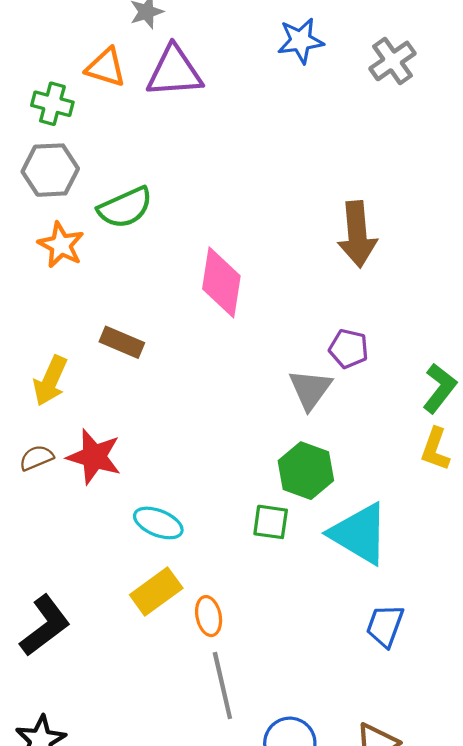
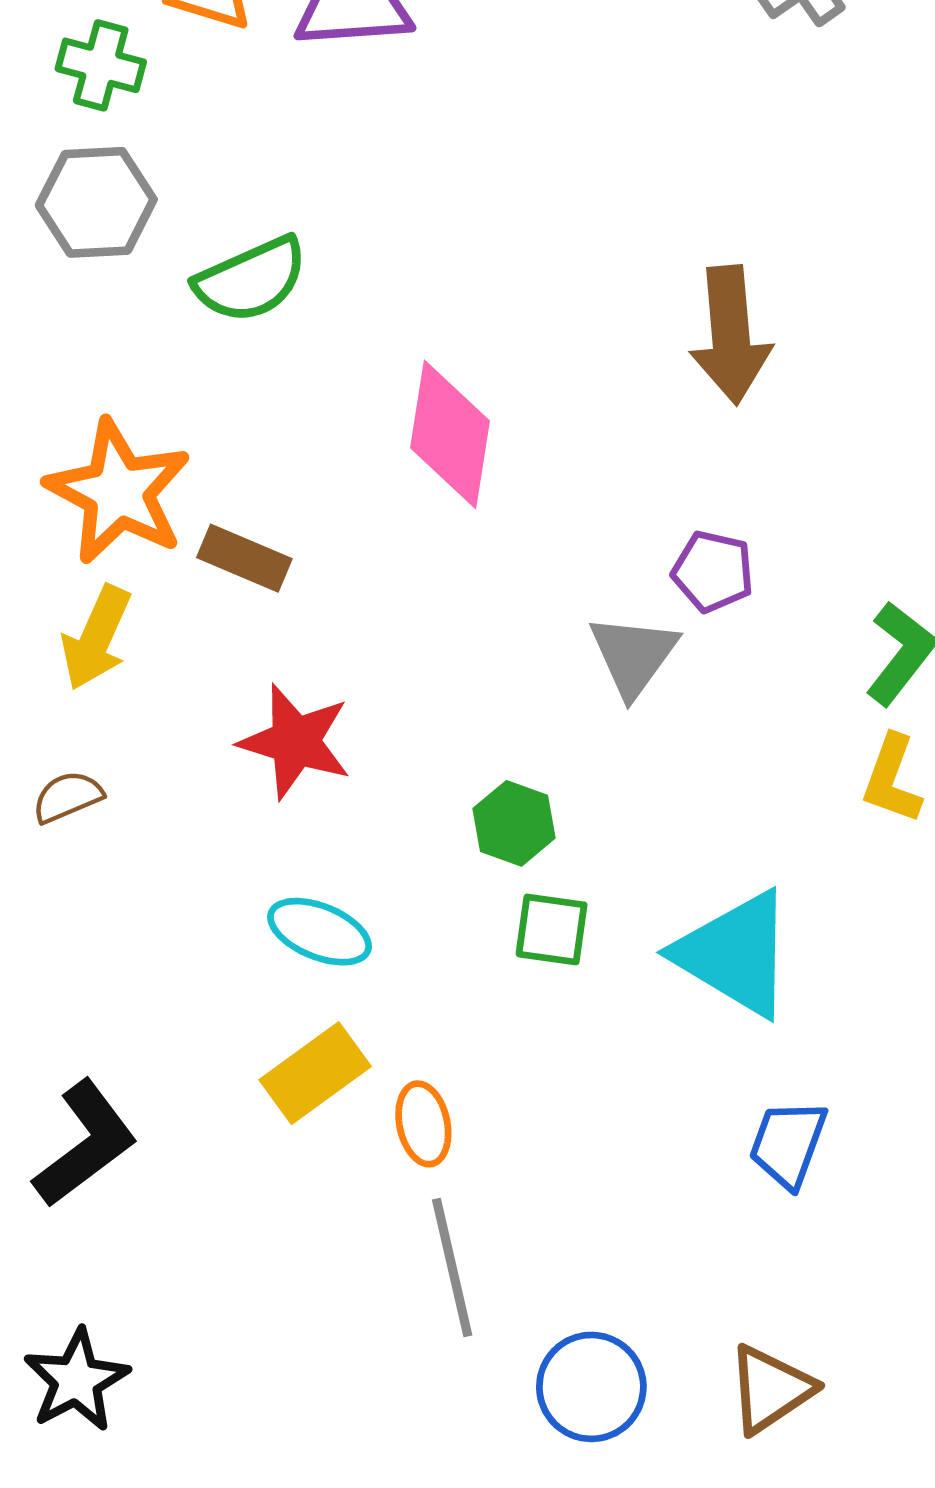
orange star: (61, 245) -> (118, 492), moved, size x1.5
red star: (94, 457) -> (295, 742), moved
green hexagon: (306, 471) -> (514, 823), moved, size x0.7

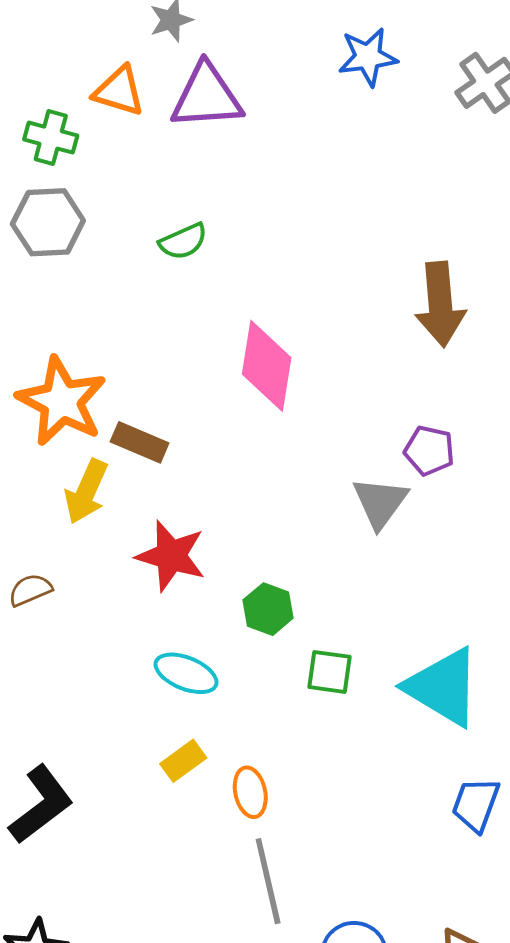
green semicircle: (251, 280) -> (183, 241), moved, size x0.7
yellow arrow: (96, 638) -> (86, 492), moved
green hexagon: (514, 823) -> (268, 609), moved
yellow rectangle: (315, 1073) -> (183, 761), size x0.7

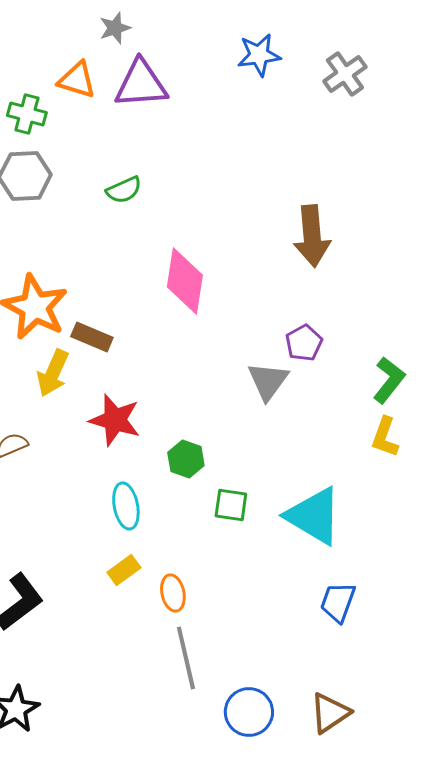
purple pentagon: (429, 451) -> (304, 343), turned 30
cyan ellipse: (186, 673) -> (126, 506), turned 57

